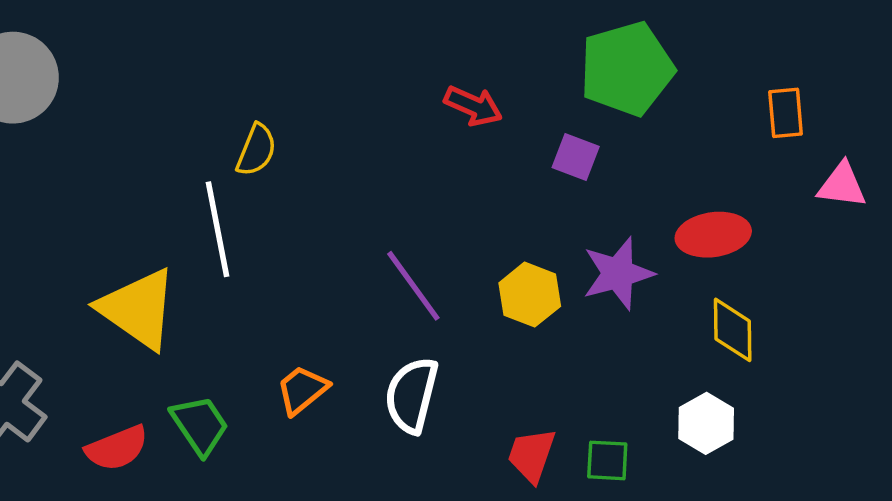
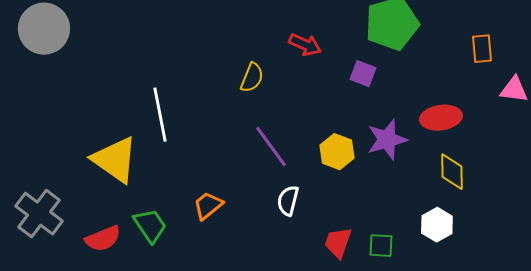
yellow semicircle: (256, 150) -> (252, 78), moved
white semicircle: (412, 395) -> (288, 201), moved, size x0.7

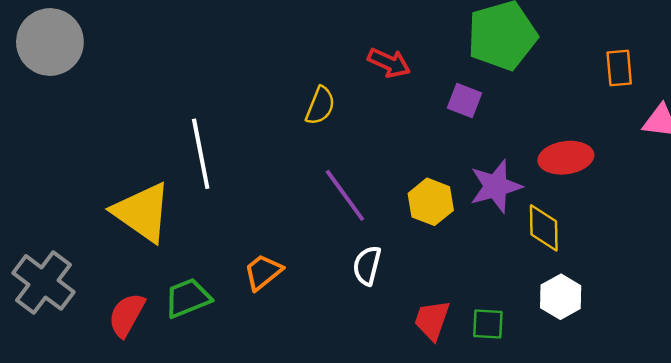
yellow diamond: (452, 172) -> (544, 228), moved
green trapezoid: (150, 226) -> (188, 298), turned -78
red semicircle: (103, 239) -> (127, 315), turned 141

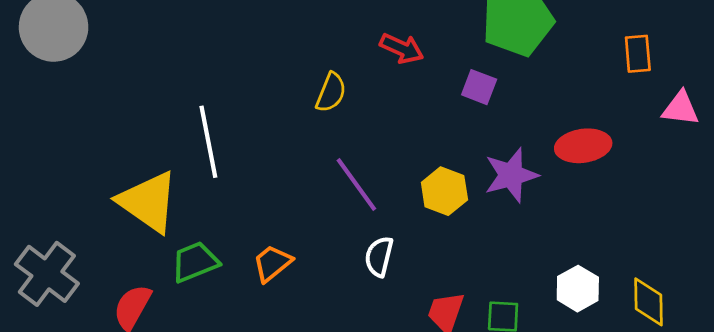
yellow diamond: (544, 228) -> (649, 302), moved
green trapezoid: (188, 298) -> (195, 262), moved

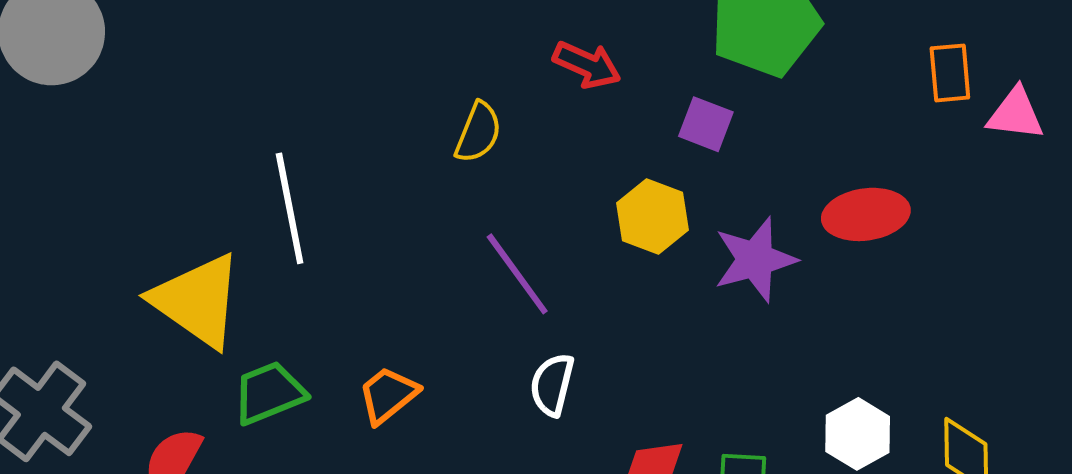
pink triangle: (681, 108) -> (1016, 114), moved
yellow hexagon: (444, 191) -> (653, 217), moved

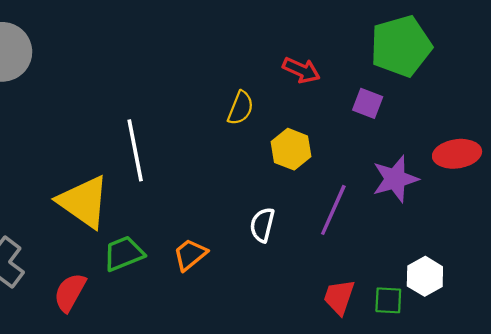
yellow hexagon: (653, 217) -> (291, 149), moved
purple line: (517, 274) -> (333, 210), moved, turned 60
white semicircle: (552, 385) -> (262, 225), moved
white hexagon: (858, 434) -> (425, 276), moved

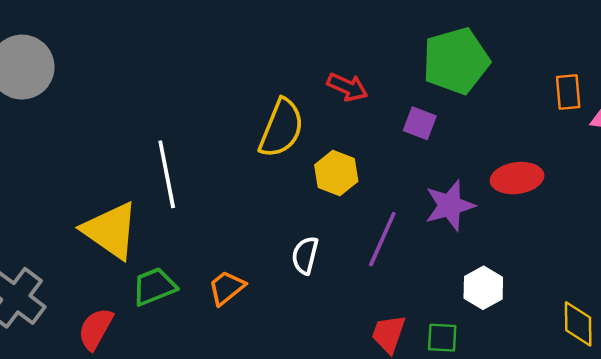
yellow semicircle: (241, 108) -> (281, 128), size x1.6
white hexagon: (425, 276) -> (483, 288), moved

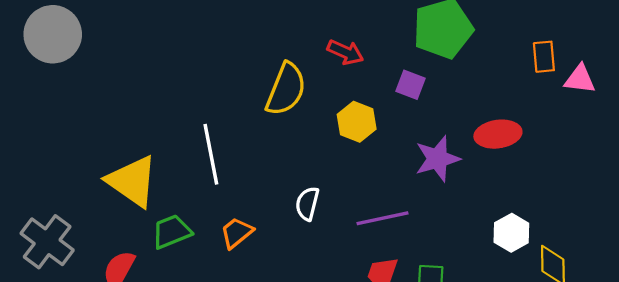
yellow hexagon: (336, 173) -> (357, 122), moved
white line: (167, 174) -> (211, 154), moved
purple line: (382, 239) -> (382, 218), moved, turned 54
white hexagon: (483, 288) -> (511, 233), moved

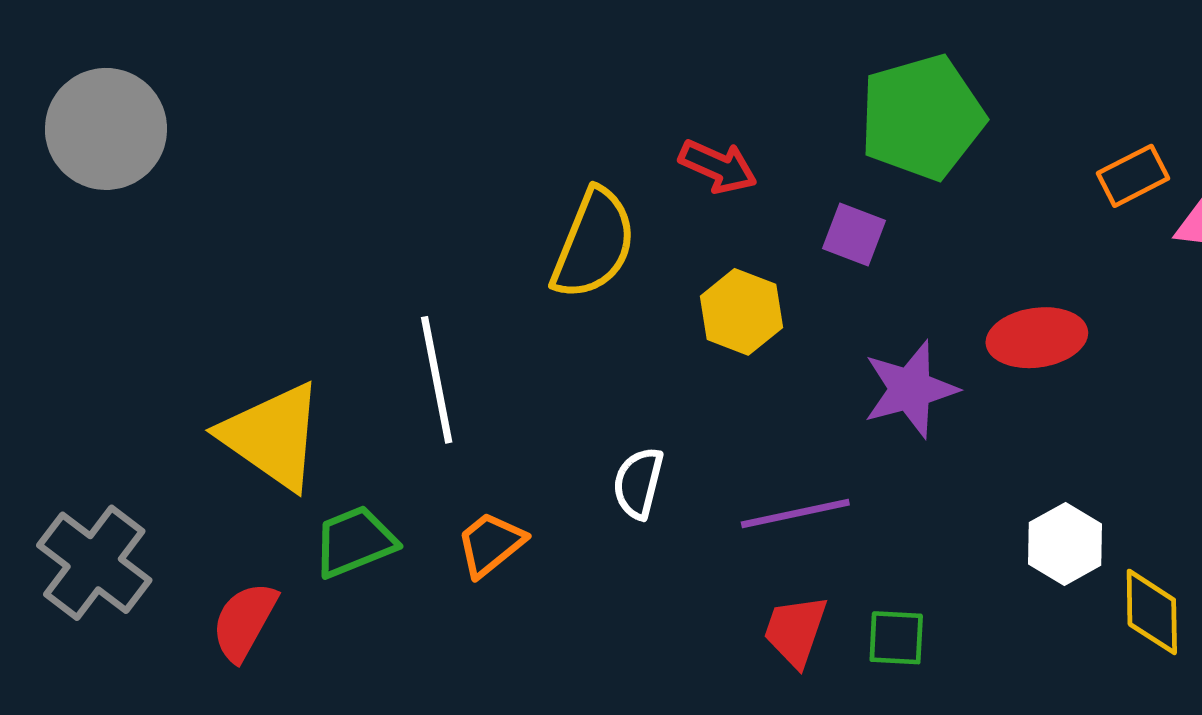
orange rectangle: (544, 57) -> (1133, 176), turned 68

